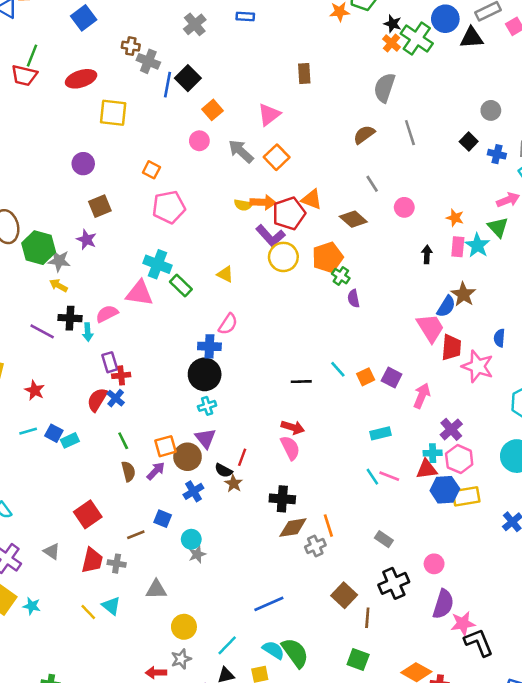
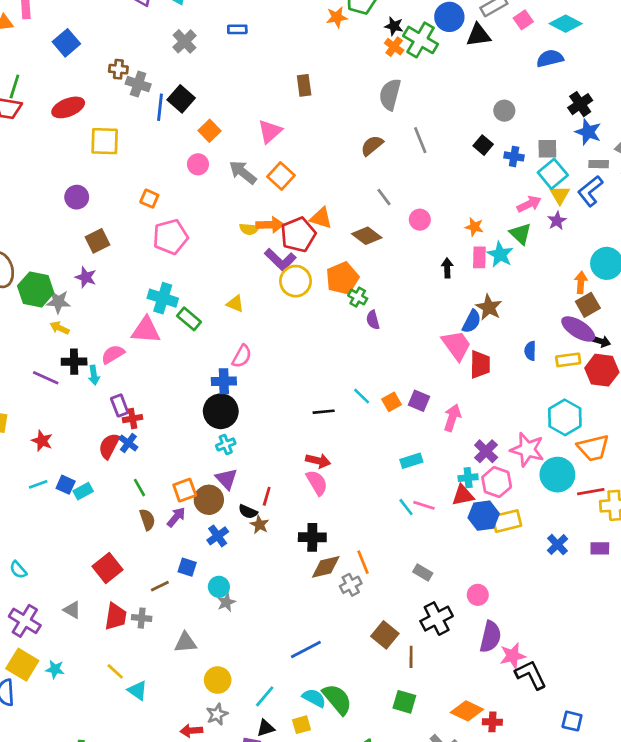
pink star: (478, 366) -> (527, 450), moved
cyan triangle: (111, 606) -> (137, 690), moved

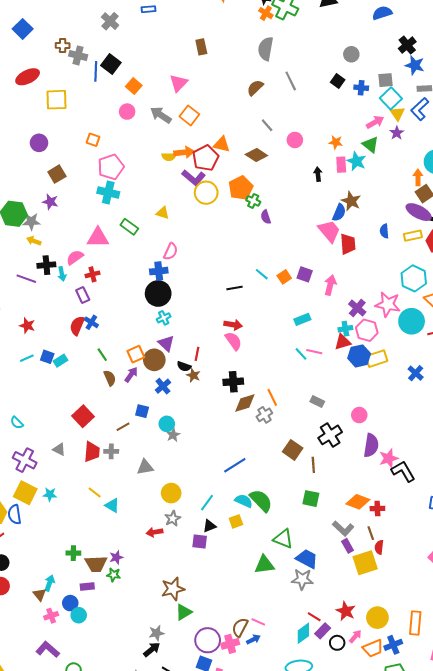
cyan cross: (163, 298) -> (108, 192), moved
red cross: (133, 419) -> (93, 274), moved

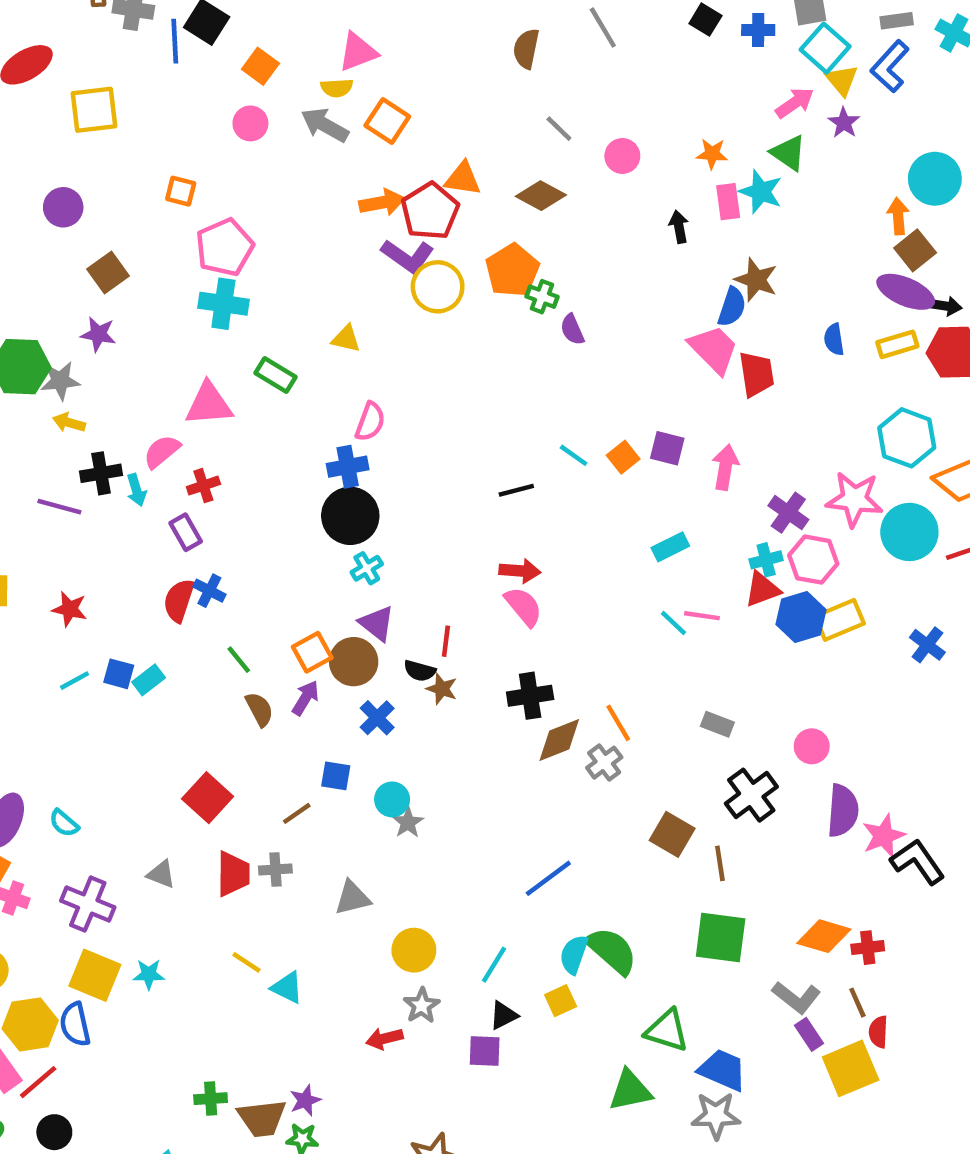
pink triangle: (179, 83) -> (358, 52), turned 30
brown semicircle: (255, 88) -> (526, 49), turned -30
yellow semicircle: (169, 157) -> (337, 88), moved
green square: (311, 499) -> (721, 938), size x1.4
cyan semicircle: (244, 501) -> (574, 954), turned -90

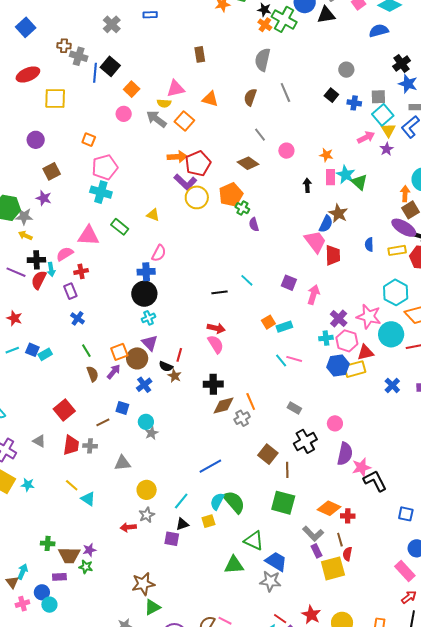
green triangle: (788, 153) -> (359, 182), moved
orange triangle: (463, 179) -> (210, 99), moved
orange square: (623, 457) -> (268, 322), moved
red triangle: (762, 589) -> (365, 352), moved
red semicircle: (179, 600) -> (39, 280), moved

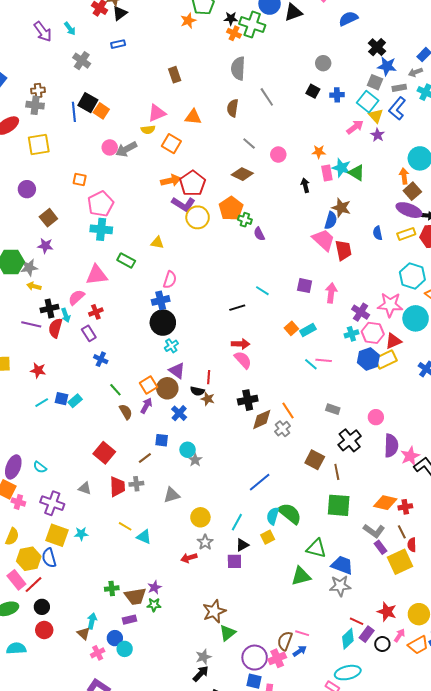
gray cross: (79, 56) -> (35, 105), moved
orange square: (132, 89) -> (101, 111), moved
gray square: (378, 97) -> (375, 82), moved, turned 35
gray arrow: (156, 119) -> (126, 149), moved, turned -55

